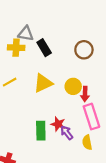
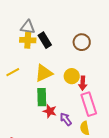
yellow cross: (16, 48) -> (28, 40), moved
red star: (58, 124) -> (50, 111), moved
green rectangle: (41, 131) -> (42, 97), moved

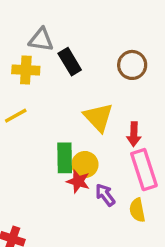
yellow cross: (28, 40) -> (26, 70), moved
yellow triangle: (44, 73) -> (98, 117), moved, turned -48
yellow circle: (72, 76) -> (85, 165), moved

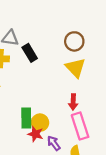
brown circle: (132, 65) -> (74, 41), moved
yellow triangle: (98, 117) -> (75, 68), moved

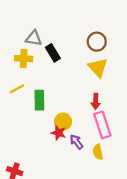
green rectangle: (26, 118) -> (39, 100), moved

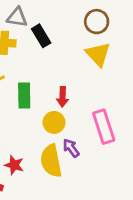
red arrow: (96, 101) -> (63, 97), moved
red star: (58, 133) -> (14, 165), moved
yellow semicircle: (98, 152) -> (51, 161), moved, size x1.6

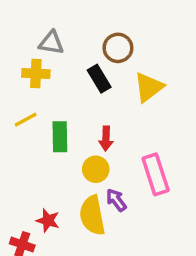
brown circle: (97, 22) -> (118, 48), moved
black rectangle: (41, 36) -> (99, 79), moved
yellow triangle: (98, 54) -> (149, 87), turned 36

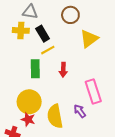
black rectangle: (99, 79) -> (43, 34), moved
yellow line: (26, 120) -> (48, 50), moved
yellow circle: (96, 169) -> (29, 102), moved, size x1.5
purple arrow: (116, 200) -> (80, 111), moved

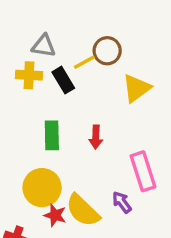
yellow line: (48, 50) -> (84, 62), moved
yellow semicircle: (55, 116) -> (83, 210), turned -35
red star: (28, 119) -> (55, 215), moved

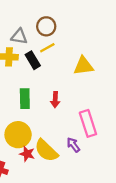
brown circle: (107, 51) -> (46, 26), moved
yellow triangle: (136, 88) -> (83, 66), turned 30

